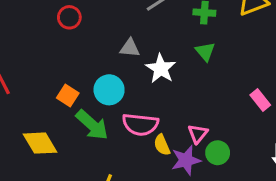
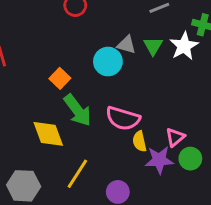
green triangle: (205, 52) -> (153, 46), moved
white star: (161, 69) -> (184, 46), moved
cyan circle: (109, 90) -> (108, 62), moved
yellow diamond: (40, 143) -> (48, 134), moved

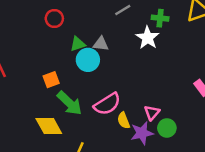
green triangle: (153, 46) -> (78, 44), moved, turned 49
orange square: (60, 78) -> (51, 80), turned 35
pink semicircle: (123, 118) -> (107, 104), turned -40

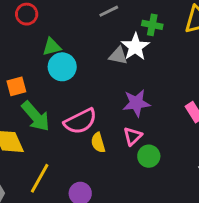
gray triangle: (101, 44) -> (118, 56), moved
purple star: (142, 133) -> (136, 103), moved

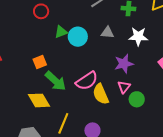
white star: (135, 47) -> (138, 37), moved, turned -30
cyan circle: (62, 67) -> (78, 37), moved
yellow semicircle: (98, 143) -> (101, 94), size x1.5

